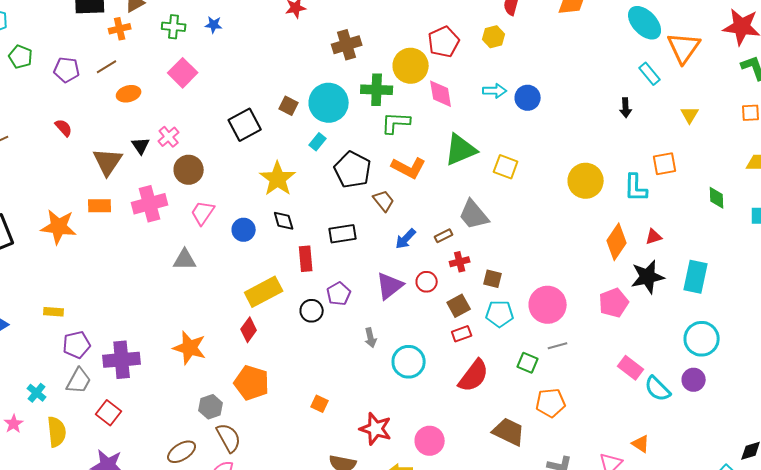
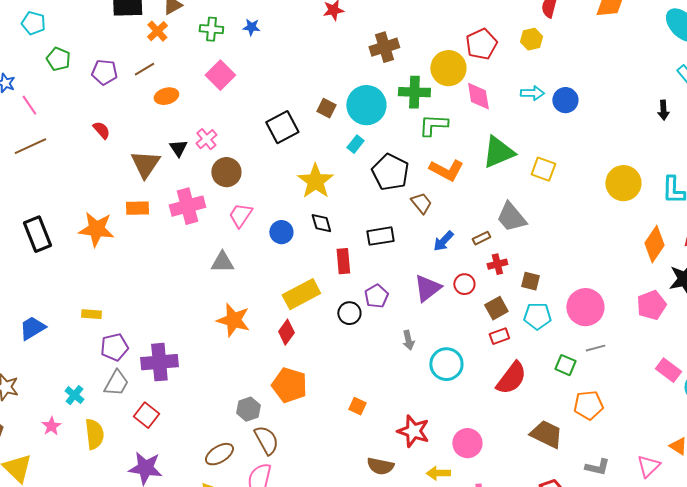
orange cross: (120, 29) -> (157, 31), turned -30
orange star: (190, 348) -> (233, 320), moved

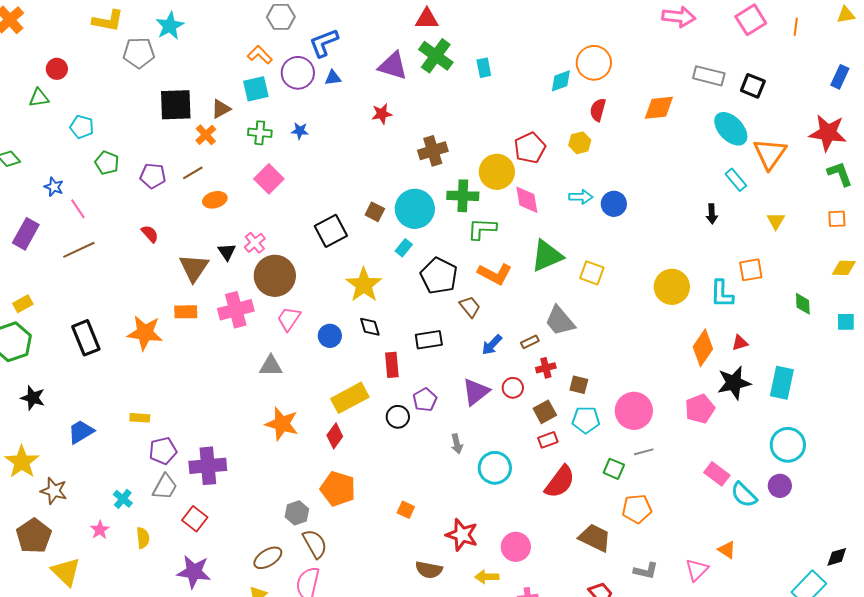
brown circle: (226, 172) -> (275, 276), size x1.4
yellow semicircle: (94, 434) -> (143, 538), size x0.7

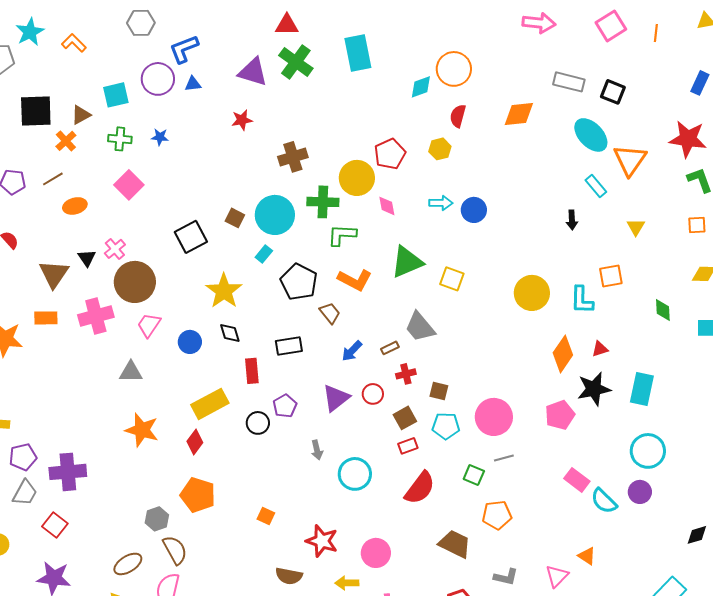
orange L-shape: (260, 55) -> (74, 43), moved
cyan rectangle: (484, 68) -> (358, 53), moved, size x1.8
pink diamond: (527, 200) -> (387, 206), size x0.7
black diamond: (837, 557) -> (697, 535), moved

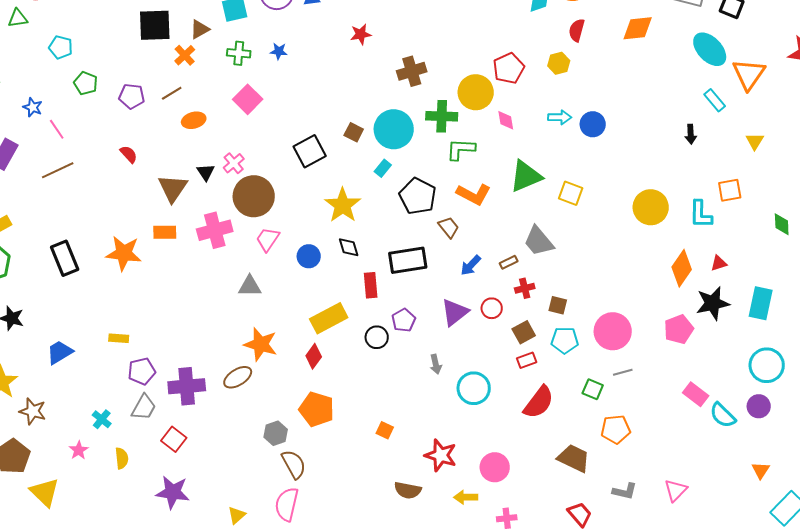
black rectangle: (289, 346) -> (408, 260), size x1.4
orange triangle: (587, 556) -> (761, 470), moved, turned 30
brown ellipse: (128, 564) -> (238, 377), moved

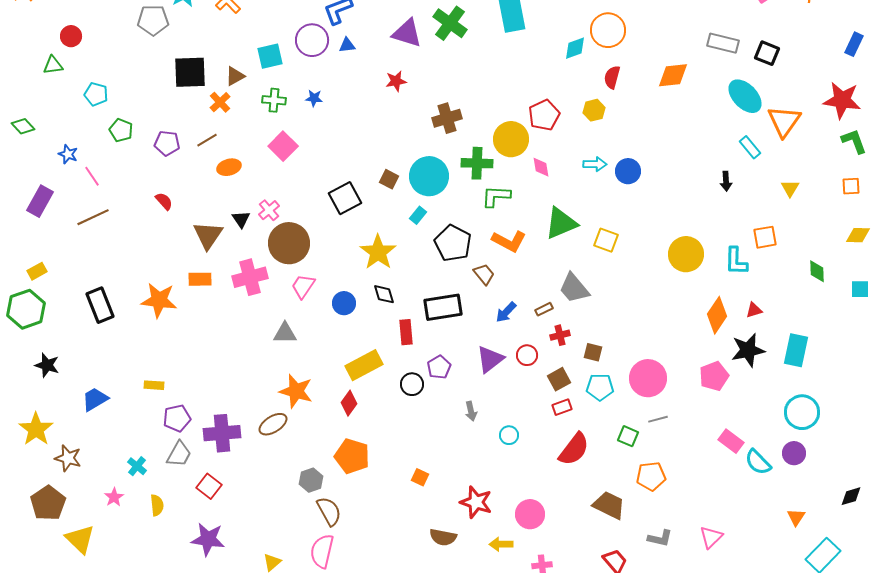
cyan circle: (474, 388) -> (509, 435), size x0.6

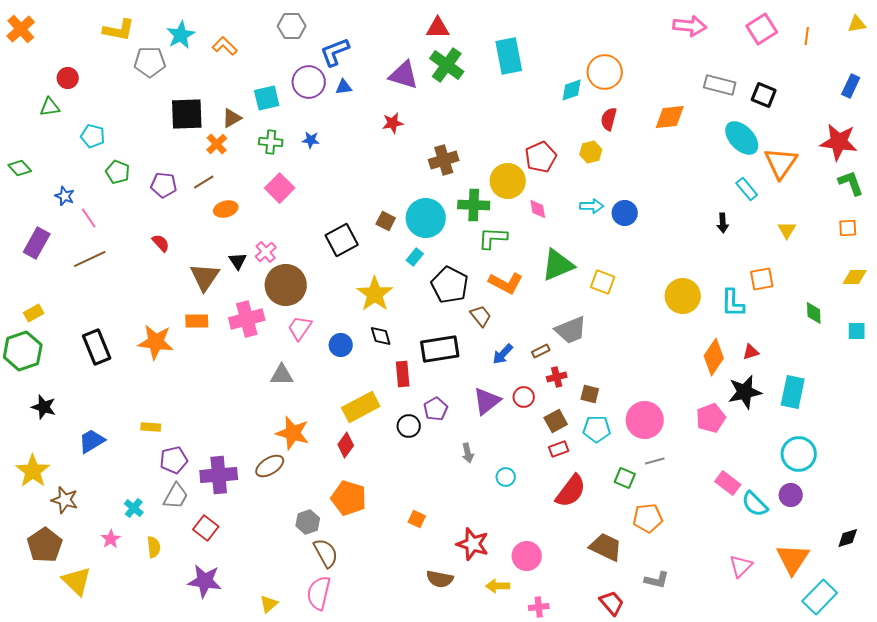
gray trapezoid: (574, 288) -> (571, 330), turned -72
orange triangle: (796, 517) -> (793, 559), size x1.8
pink triangle: (711, 537) -> (741, 566), moved

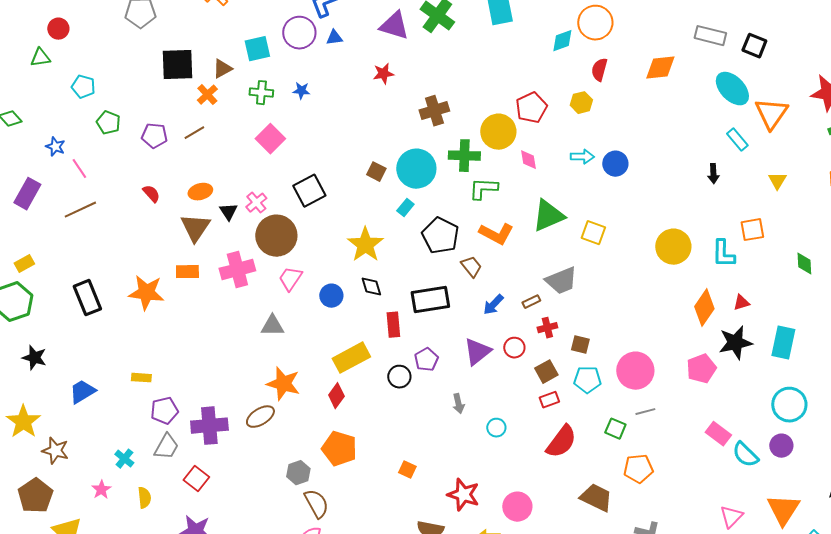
orange ellipse: (226, 209) -> (200, 192), moved
black square: (342, 240) -> (309, 191), moved

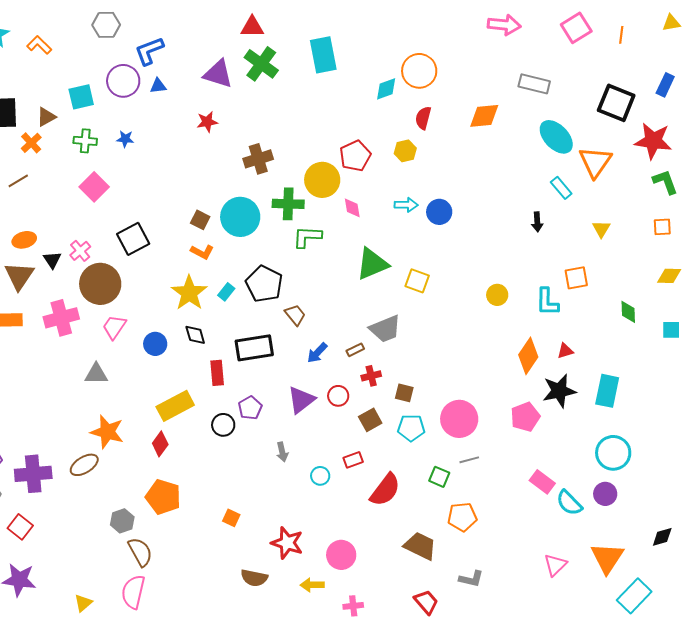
black square: (754, 46) -> (616, 103), moved, size x1.5
cyan rectangle: (405, 208) -> (226, 292), moved
orange L-shape: (496, 234) -> (202, 252), moved, size x0.7
yellow circle: (673, 247) -> (497, 295), size x0.6
red rectangle: (549, 400) -> (353, 460), moved

